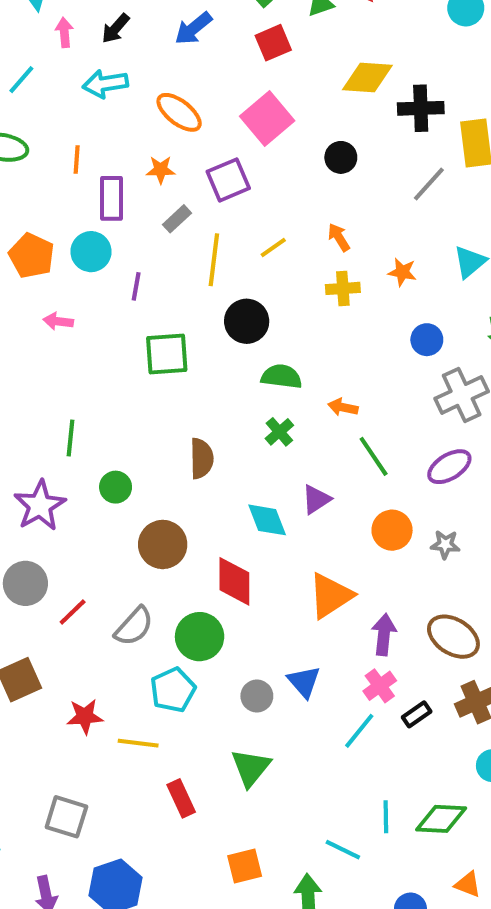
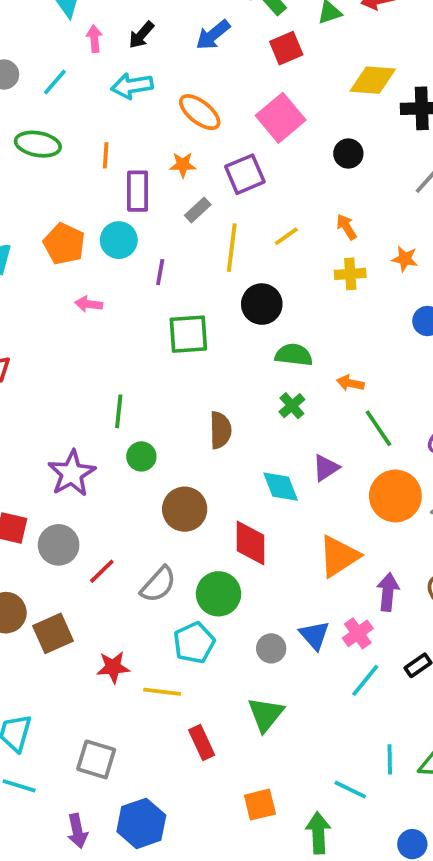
green line: (71, 438) -> (119, 411), moved
orange circle: (392, 530) -> (395, 496), size x1.4
pink cross: (380, 686) -> (358, 633), moved

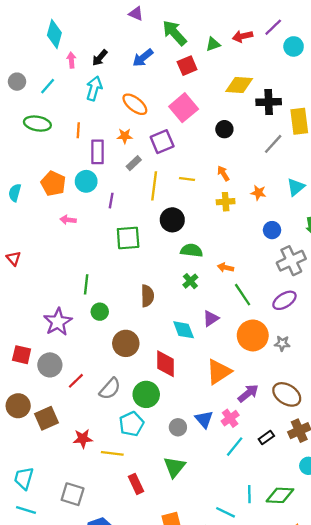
cyan arrow: (132, 86) -> (94, 88), turned 115
yellow line: (286, 236) -> (187, 179), turned 42
purple arrow: (388, 592) -> (248, 393), turned 45

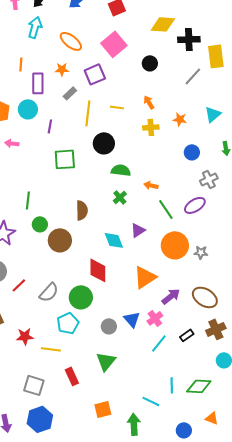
gray cross: (291, 261) -> (209, 179), size x0.7
purple ellipse: (284, 300) -> (195, 205), moved
brown circle: (126, 343) -> (60, 240), moved
gray square: (73, 494) -> (34, 385), moved

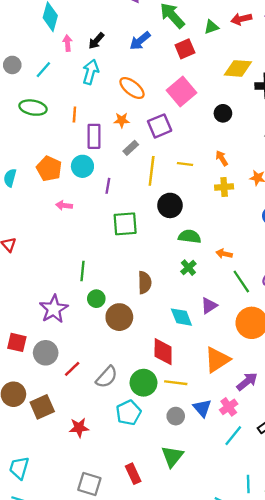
yellow line: (51, 349) -> (176, 383), moved

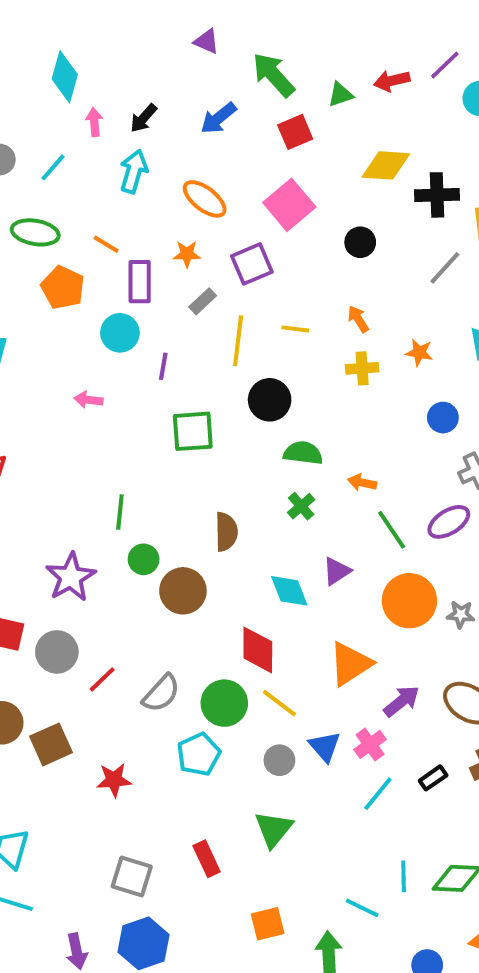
orange line: (74, 114) -> (106, 244), turned -63
orange pentagon: (49, 169) -> (63, 288), moved
yellow line: (176, 383) -> (279, 703), turned 30

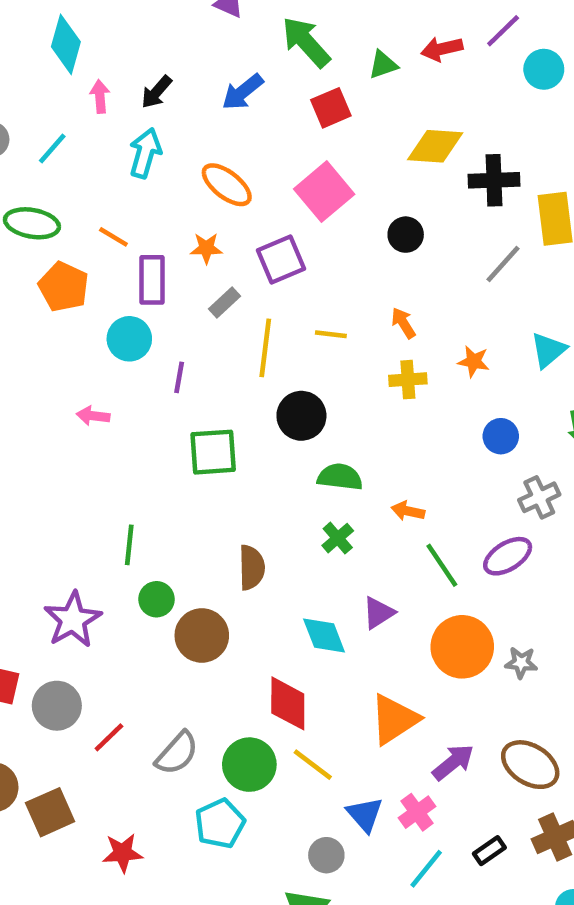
gray circle: (279, 760) -> (326, 855), moved

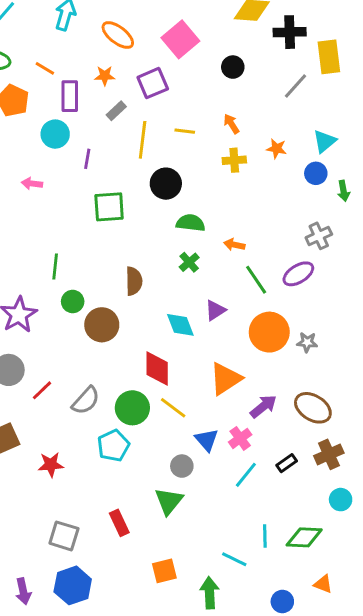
blue circle: (501, 436) -> (316, 173), moved

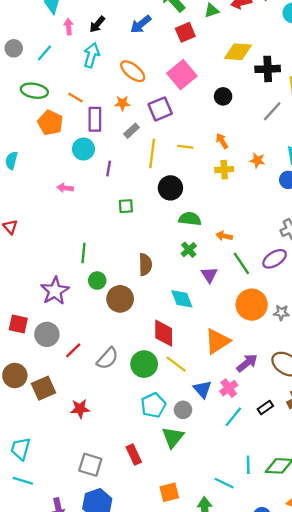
green square: (109, 207) -> (126, 206), size x0.6
purple triangle: (215, 310) -> (209, 275), moved, turned -30
cyan pentagon: (113, 446) -> (153, 405), moved

